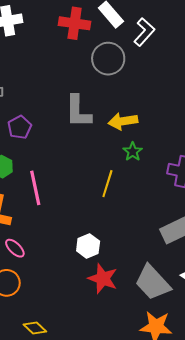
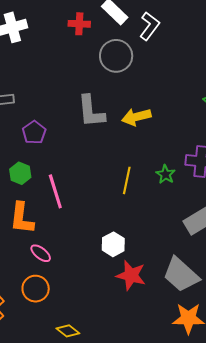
red cross: (75, 23) -> (79, 24), size x0.7
green star: (133, 152) -> (166, 174), moved

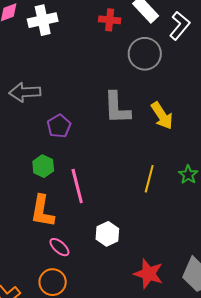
yellow arrow: (136, 117) -> (162, 116), turned -112
white hexagon: (113, 244) -> (107, 234), moved

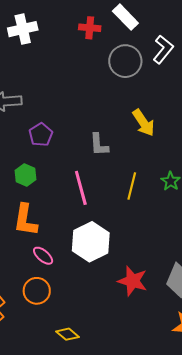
white L-shape: (180, 26) -> (163, 49), moved
gray L-shape: (117, 108) -> (99, 145), moved, size x0.7
pink line: (77, 186) -> (81, 188), moved
white hexagon: (107, 234) -> (91, 242), size x1.6

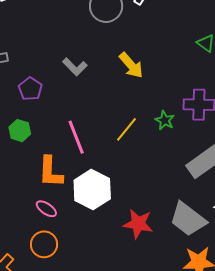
gray L-shape: (99, 145) -> (75, 67), moved, turned -35
yellow line: (132, 186) -> (127, 129), turned 32
orange L-shape: (25, 220) -> (50, 172), moved

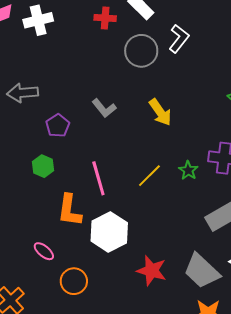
pink ellipse: (46, 209) -> (44, 251), moved
orange circle: (44, 244) -> (74, 281), moved

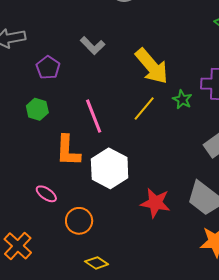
yellow arrow: (160, 112) -> (152, 66), moved, size x1.4

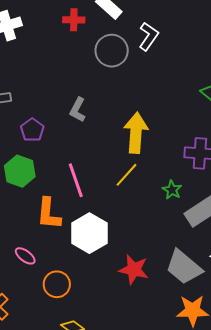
gray L-shape: (93, 46) -> (78, 110), turned 70
yellow arrow: (152, 66) -> (136, 133), turned -138
green star: (182, 100) -> (172, 190), moved
green hexagon: (37, 109) -> (20, 171), size x1.4

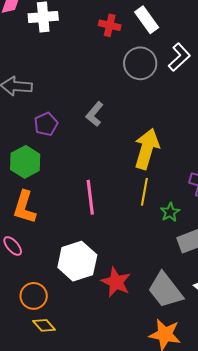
yellow line: (126, 175) -> (144, 192), moved, turned -44
pink line: (76, 180) -> (90, 197), moved
orange L-shape: (49, 214) -> (25, 207), moved
white hexagon: (89, 233) -> (77, 261), moved
orange circle: (57, 284) -> (34, 296), moved

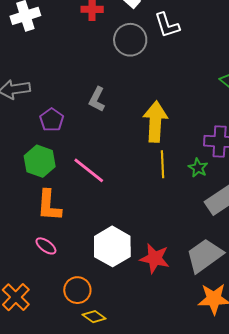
white L-shape: (179, 57) -> (167, 25), turned 128
pink line: (90, 197) -> (89, 170), moved, turned -32
green star: (170, 212) -> (198, 168), moved
gray trapezoid: (165, 290) -> (205, 256), turned 105

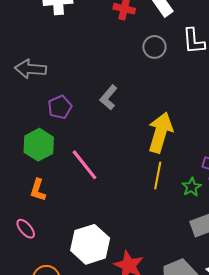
gray circle: (130, 40) -> (154, 47), size x0.7
orange L-shape: (49, 205) -> (38, 190), size x0.7

